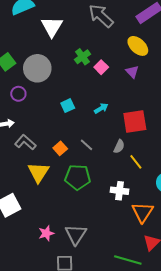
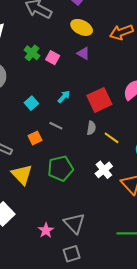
gray line: (86, 145) -> (56, 126), moved
orange square: (60, 148) -> (35, 138), moved, turned 32
white cross: (120, 191) -> (104, 170), turned -30

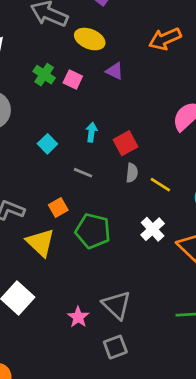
yellow ellipse: (82, 27) -> (90, 39), moved
cyan arrow: (64, 97) -> (92, 132), turned -32
red square: (99, 100) -> (125, 143), moved, size x0.7
orange square: (35, 138) -> (58, 208), moved
green pentagon: (60, 168) -> (93, 231), turned 30

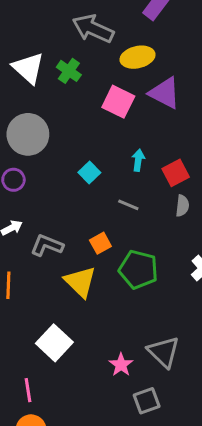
yellow ellipse: (90, 39) -> (138, 57), turned -36
purple triangle: (115, 71) -> (165, 93), size x1.6
green cross: (44, 75) -> (69, 71), moved
pink square: (73, 80) -> (118, 102), size x1.5
gray square: (115, 347) -> (147, 401), moved

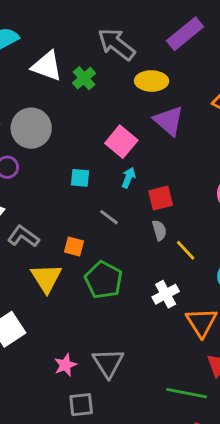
white triangle: (28, 68) -> (47, 66), turned -36
pink square: (118, 102) -> (121, 142), moved
cyan square: (89, 172) -> (80, 178), turned 36
gray semicircle: (182, 206) -> (159, 230), turned -36
orange square: (100, 243) -> (74, 247), turned 30

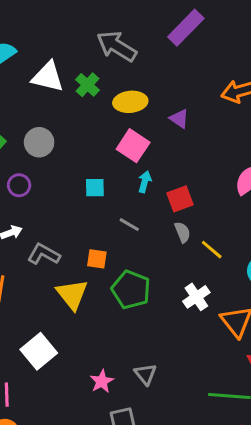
yellow ellipse: (152, 81) -> (130, 102), moved
purple triangle: (169, 121) -> (179, 119), size x0.6
gray circle: (31, 128) -> (39, 142), size x0.7
gray triangle: (108, 363) -> (146, 374), size x0.7

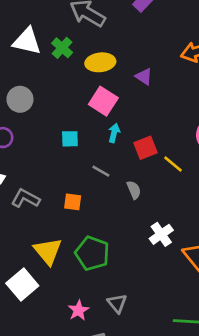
gray semicircle: (182, 232) -> (134, 190), moved
yellow line: (212, 250) -> (173, 164), moved
green pentagon: (131, 290) -> (92, 253), moved
yellow triangle: (72, 294) -> (48, 251), moved

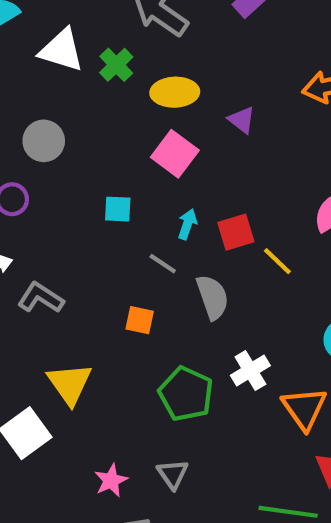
cyan arrow: (114, 133) -> (187, 224), moved
gray semicircle: (134, 190) -> (213, 297), size x1.5
orange square: (73, 202) -> (140, 320), moved
green pentagon: (92, 253) -> (186, 394), moved

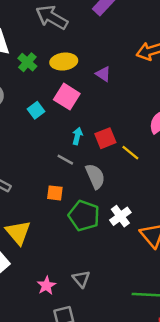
green cross: (116, 65) -> (27, 62), moved
cyan square: (118, 209) -> (36, 110), moved, turned -35
green pentagon: (186, 394) -> (84, 216), moved

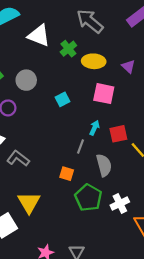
green cross: (27, 62) -> (68, 49), moved
purple triangle: (103, 74) -> (128, 66), moved
pink square: (67, 97) -> (104, 94), moved, turned -30
gray line: (65, 160) -> (80, 146), turned 72

